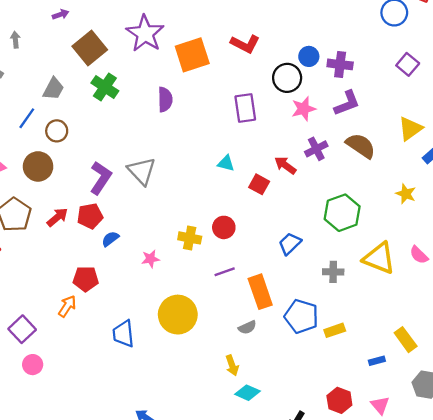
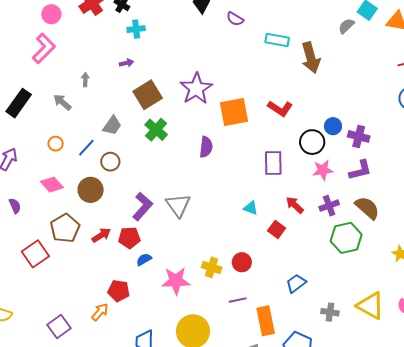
red arrow: (285, 165) -> (295, 205), moved
green hexagon: (342, 213) -> (346, 238), moved
pink star: (150, 259) -> (176, 281), size x1.8

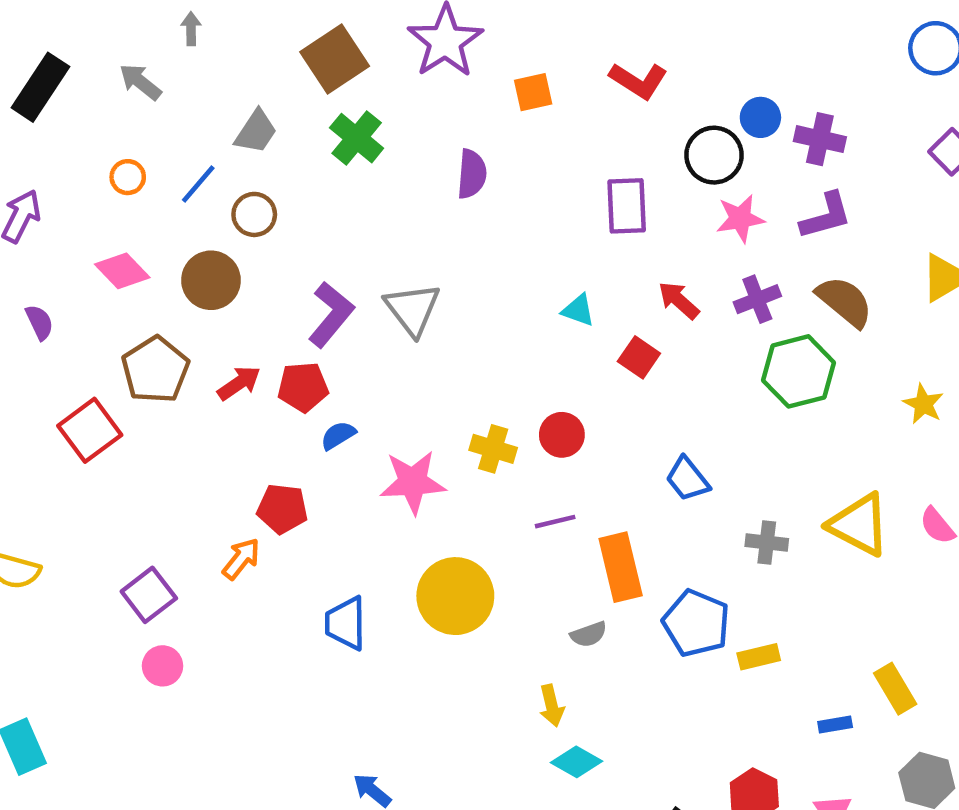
orange square: (234, 112) -> (533, 92), size x0.6
blue trapezoid: (296, 283) -> (687, 479), turned -90

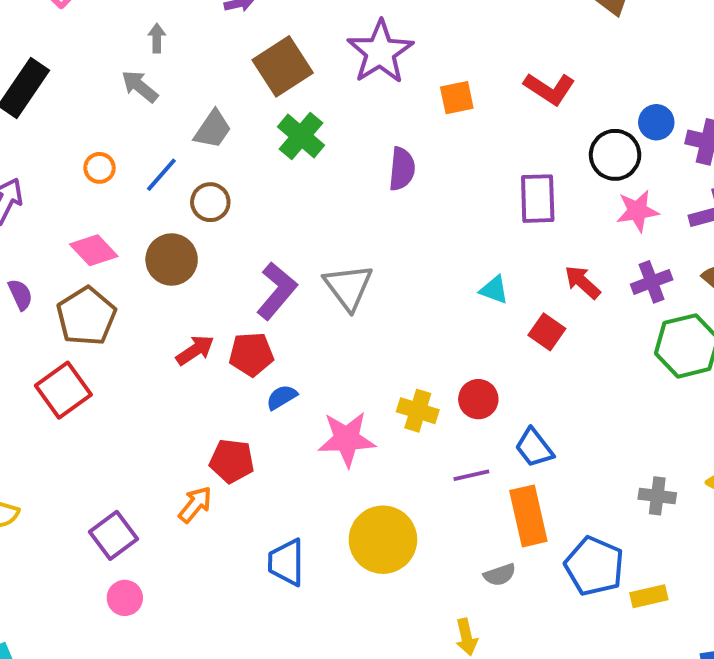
gray arrow: (140, 82) -> (140, 86), moved
brown pentagon: (155, 370) -> (86, 316), moved
blue trapezoid: (687, 479) -> (534, 448), moved

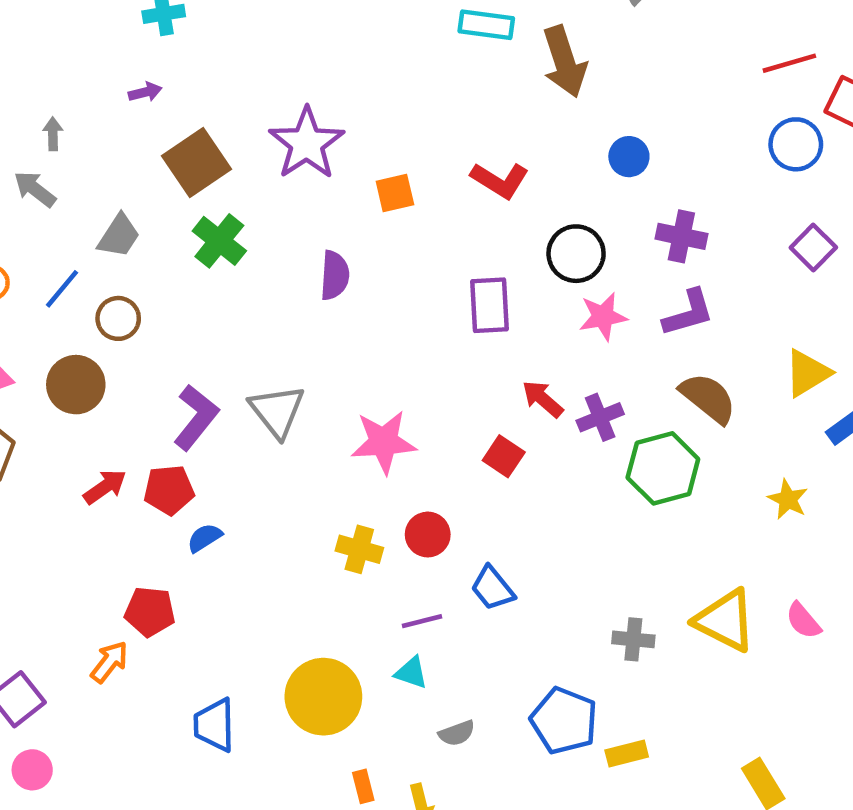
blue circle: (656, 122) -> (629, 157), moved
purple cross: (652, 282) -> (600, 417), moved
cyan triangle: (494, 290) -> (411, 673), moved
pink star: (347, 439) -> (384, 442), moved
orange rectangle: (528, 516) -> (363, 786), moved, size x0.5

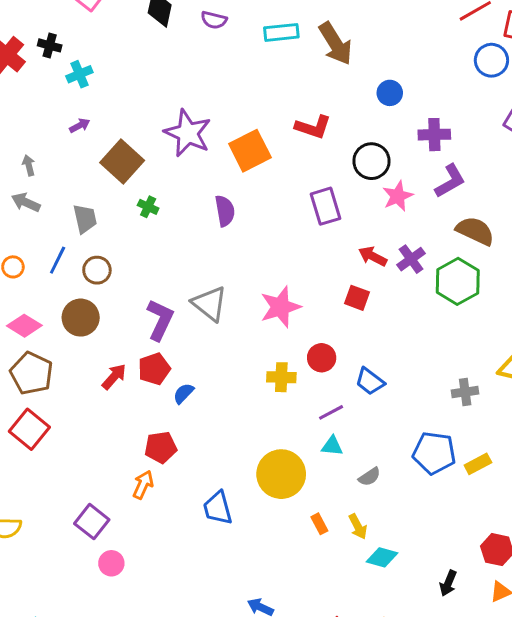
orange square: (395, 193) -> (250, 151), size x1.6
gray trapezoid: (119, 236) -> (85, 219), turned -32
green cross: (219, 241) -> (148, 207), size x0.6

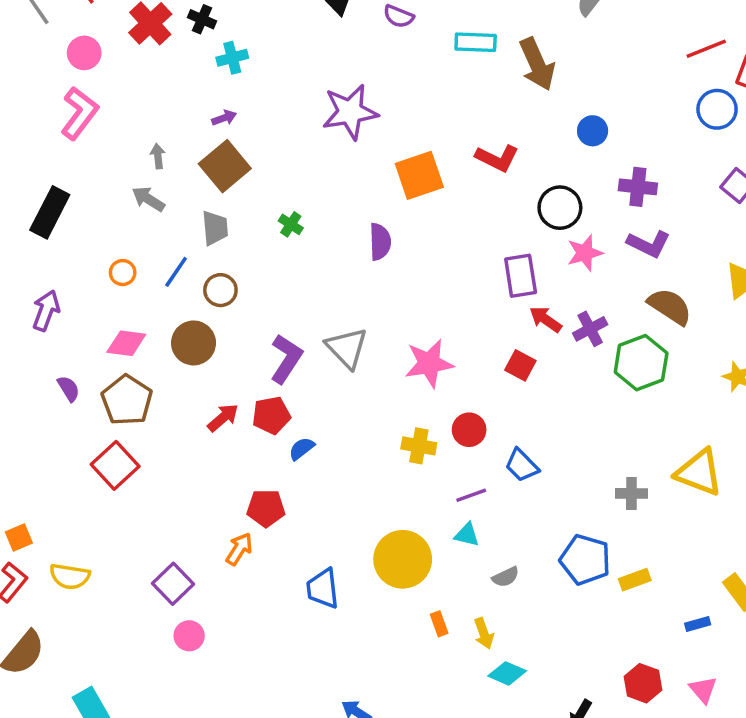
purple star: (188, 133) -> (350, 112), moved, turned 30
brown square: (122, 161) -> (225, 166), moved
purple L-shape: (450, 181) -> (649, 244), turned 48
purple rectangle: (326, 206) -> (521, 276), moved
pink diamond: (24, 326) -> (126, 343), turned -32

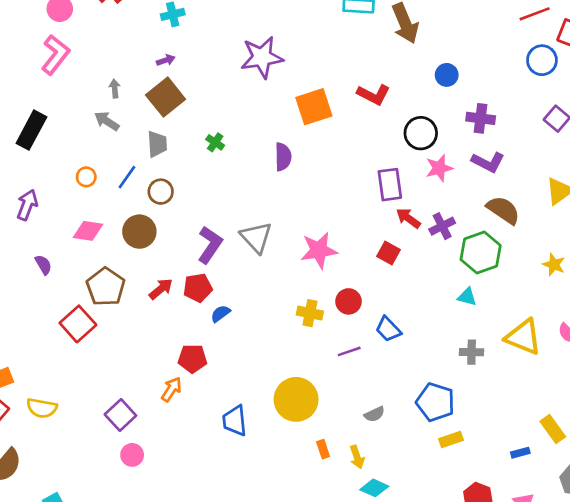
brown pentagon: (127, 400) -> (106, 287), moved
cyan triangle: (467, 535) -> (467, 297), moved
yellow rectangle: (635, 580) -> (451, 440), moved

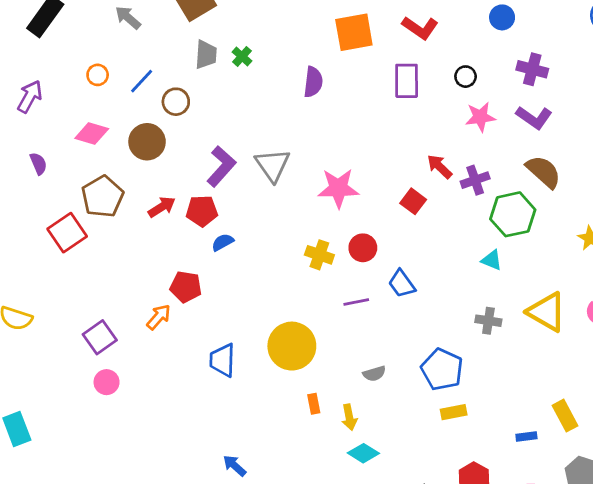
black circle: (421, 133) -> (466, 77), size x0.6
gray trapezoid: (157, 144) -> (206, 55), moved
purple rectangle: (390, 185) -> (407, 81), moved

